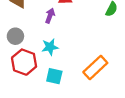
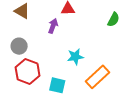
cyan star: (50, 47) -> (75, 57), moved

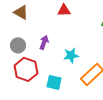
purple arrow: (53, 26) -> (44, 42), moved

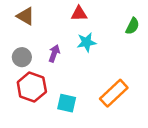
cyan star: (71, 55) -> (86, 42), moved

